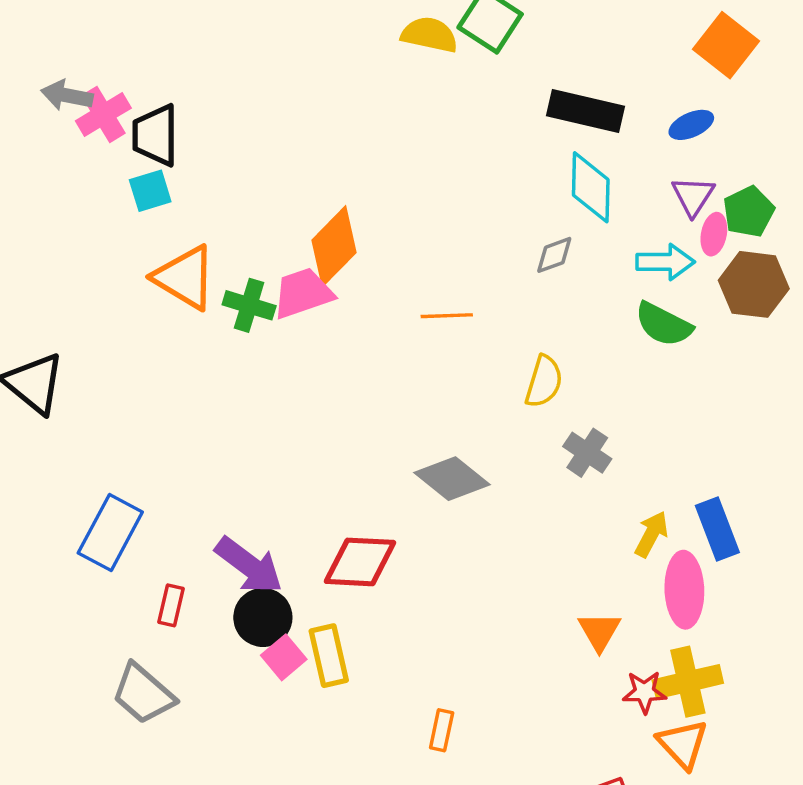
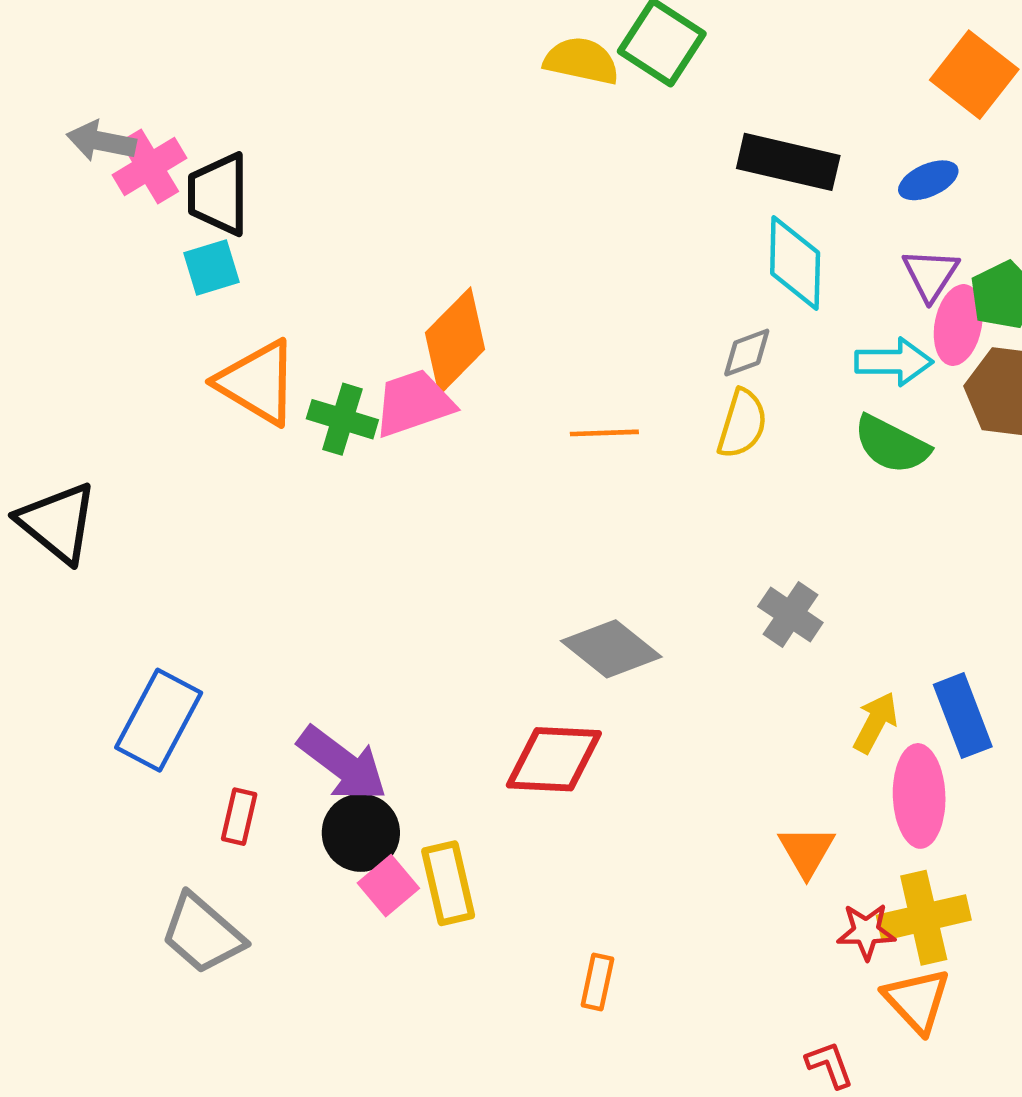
pink ellipse: (714, 234) -> (958, 325), size x1.4
yellow semicircle: (544, 382) -> (742, 424), moved
red diamond: (360, 562) -> (554, 759), moved

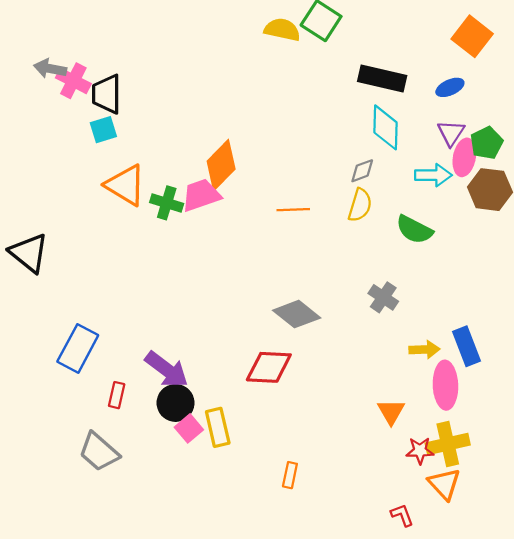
pink cross: (149, 167) -> (73, 81), turned -32
green semicircle: (892, 444) -> (414, 230), moved
yellow arrow: (875, 722) -> (424, 350), turned 60

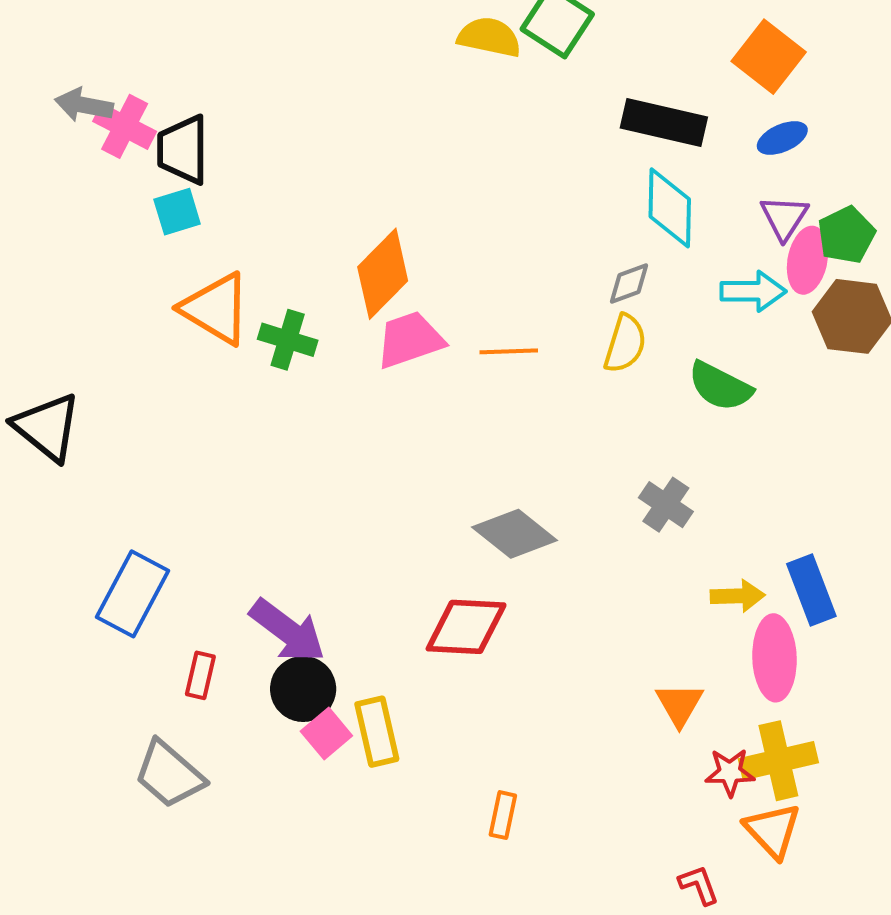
orange square: (472, 36) -> (769, 57), moved
pink trapezoid: (201, 195) -> (410, 340), moved

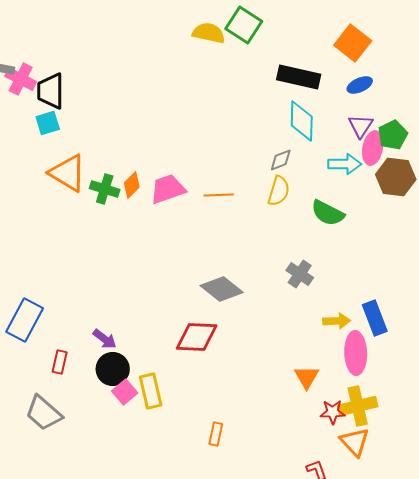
orange diamond: (383, 274) -> (132, 185), moved, size x0.6
purple arrow: (288, 631) -> (105, 339), size x0.6

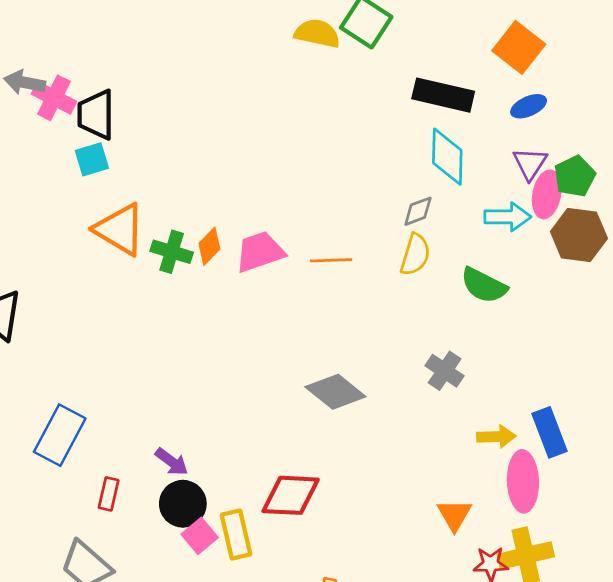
red diamond: (197, 337) -> (291, 495), moved

